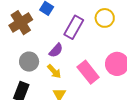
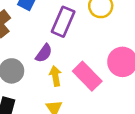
yellow arrow: (54, 71) -> (55, 76), moved, turned -140

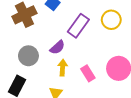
pink rectangle: (87, 76) -> (88, 73), size x0.7

